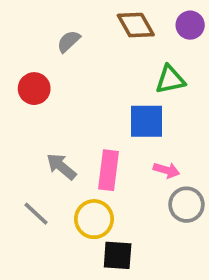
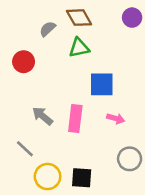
brown diamond: (136, 25) -> (79, 18), moved
green triangle: (170, 79) -> (79, 48), moved
gray circle: (186, 205) -> (130, 159), moved
yellow circle: (94, 219) -> (48, 177), moved

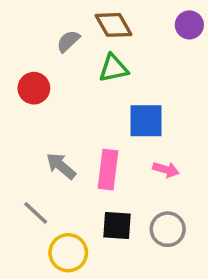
gray circle: (130, 159) -> (168, 229), moved
black square: (82, 178) -> (117, 226), moved

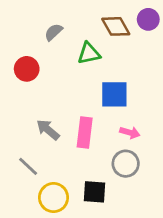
brown diamond: (113, 25) -> (116, 26), moved
black square: (117, 226) -> (95, 192), moved
gray circle: (168, 229) -> (126, 164), moved

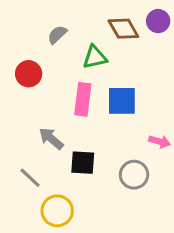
pink rectangle: (85, 132) -> (83, 99), moved
pink arrow: (130, 132) -> (160, 142), moved
black square: (95, 192) -> (83, 163), moved

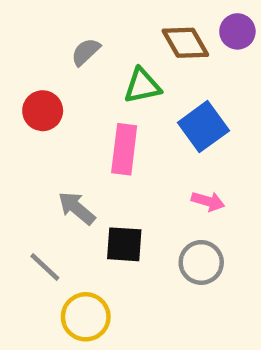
blue square: (122, 101) -> (203, 127), moved, turned -36
pink arrow: (160, 142) -> (208, 201), moved

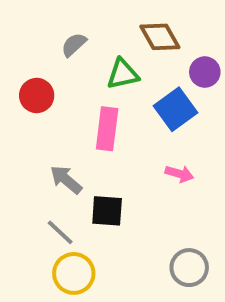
purple circle: (237, 31) -> (205, 72), moved
gray circle: (201, 262) -> (189, 268), moved
gray line: (45, 267) -> (60, 232), moved

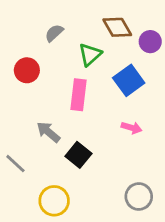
purple circle: (205, 72) -> (150, 42), moved
green triangle: (123, 74) -> (90, 55), turned -30
black square: (107, 211) -> (78, 155), turned 35
gray line: (60, 232) -> (15, 164), moved

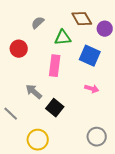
green triangle: (90, 55) -> (63, 38), turned 36
blue square: (129, 80) -> (90, 56), turned -30

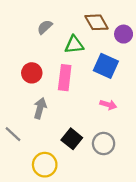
red circle: (19, 49) -> (32, 73), moved
gray arrow: (34, 92) -> (40, 108), turned 66
black square: (55, 108) -> (72, 139), moved
gray circle: (97, 137) -> (104, 143), moved

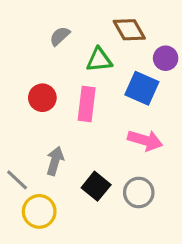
purple circle: (124, 34) -> (166, 58), moved
pink arrow: (108, 105) -> (145, 140), size x1.5
gray arrow: (40, 108) -> (55, 161), moved
yellow circle: (45, 165) -> (39, 211), moved

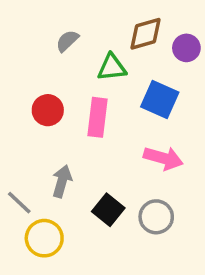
brown diamond: (129, 30) -> (146, 34), turned -76
purple circle: (166, 58) -> (186, 48), moved

